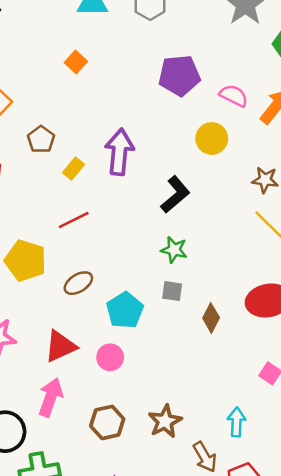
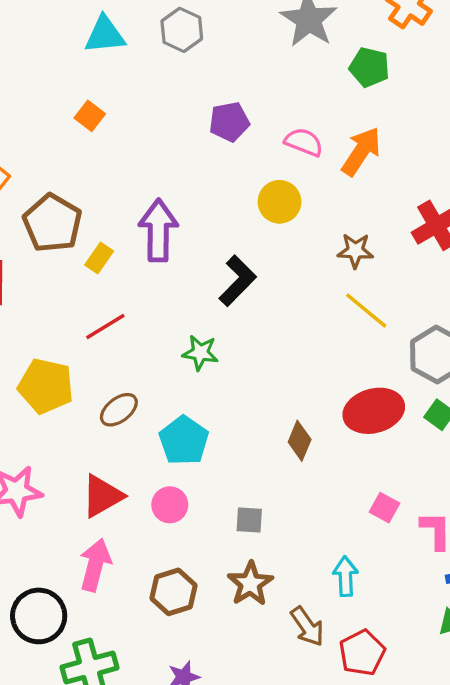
purple pentagon: (179, 76) -> (229, 122), size x0.7
brown pentagon: (41, 140) -> (52, 223), size x1.6
green star: (174, 250) -> (200, 353), moved
gray square: (172, 291) -> (249, 520), moved

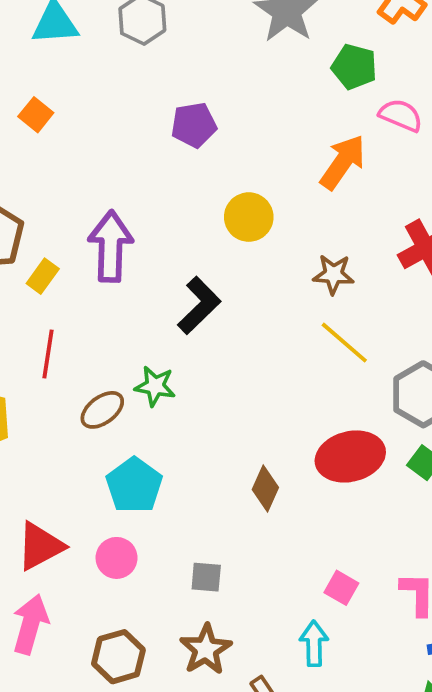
pink semicircle: (304, 142) -> (401, 115), moved
red line: (105, 326) -> (48, 354), turned -51
brown ellipse: (119, 410) -> (102, 410), moved
pink square: (385, 508) -> (341, 588), moved

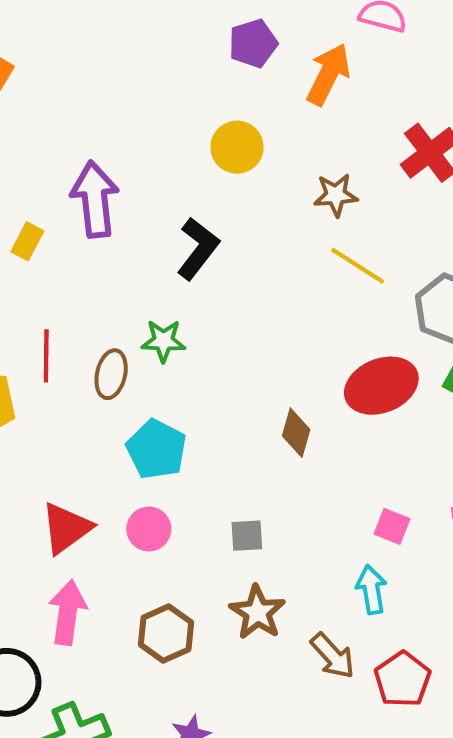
purple pentagon: (194, 125) -> (253, 43), moved
red line: (48, 354) -> (46, 356), moved
brown ellipse: (102, 410) -> (111, 374), turned -33

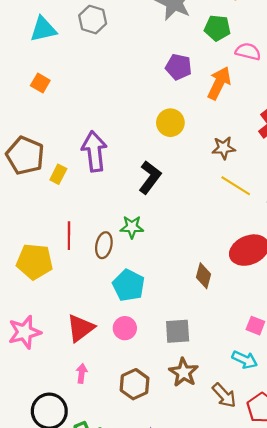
purple pentagon: (253, 43) -> (179, 67), turned 30
gray square: (247, 536) -> (178, 331), size x1.4
cyan arrow: (371, 590) -> (245, 360), turned 125
pink arrow: (68, 612) -> (82, 373), size x0.6

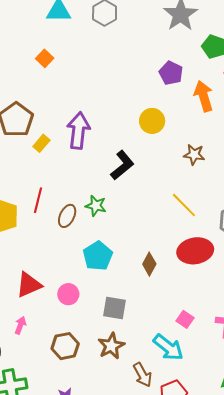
orange arrow: (219, 83) -> (204, 96), turned -56
yellow line: (236, 186) -> (184, 205), moved
cyan pentagon: (129, 285) -> (98, 256), moved
cyan arrow: (245, 360) -> (168, 347), size x1.4

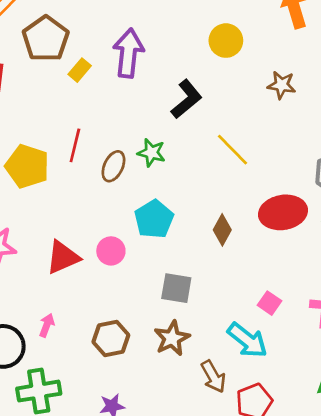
yellow line: (184, 205) -> (232, 150), moved
pink circle: (68, 294) -> (111, 251), moved
pink arrow: (20, 325) -> (47, 325), moved

